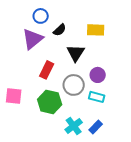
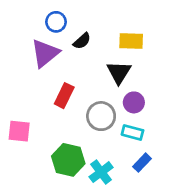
black triangle: (76, 53) -> (119, 72), moved
green hexagon: (50, 102) -> (68, 160), moved
blue rectangle: (96, 127) -> (142, 163), moved

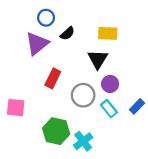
cyan rectangle: (132, 132) -> (109, 109), turned 36
blue rectangle: (142, 163) -> (137, 106), moved

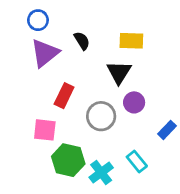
blue circle: (46, 18) -> (38, 20), moved
black semicircle: (67, 33) -> (82, 41), turned -80
pink square: (16, 108) -> (45, 130), moved
cyan rectangle: (109, 109) -> (137, 161), moved

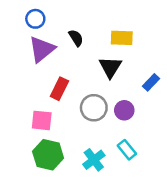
purple circle: (134, 102) -> (124, 110), moved
blue rectangle: (167, 130) -> (151, 82), moved
green hexagon: (68, 160) -> (48, 155), moved

